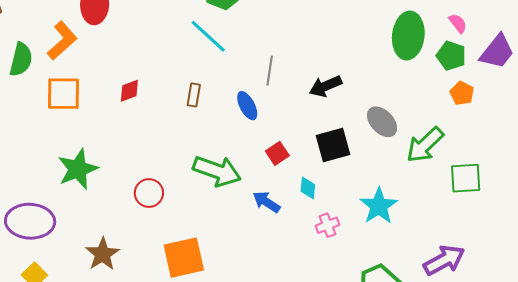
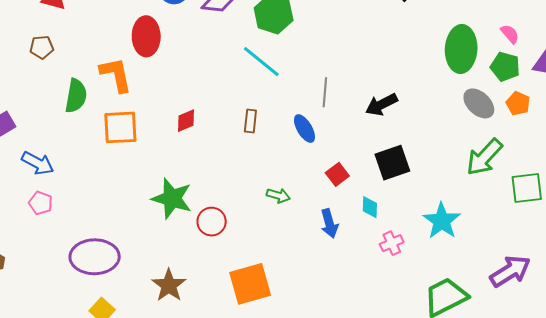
orange L-shape: (62, 41) -> (116, 75), turned -57
gray ellipse: (382, 122) -> (479, 103), moved
green star: (78, 169) -> (172, 199), moved, turned -30
green arrow: (217, 171) -> (278, 196), size x0.5
blue arrow: (266, 202) -> (329, 223), turned -136

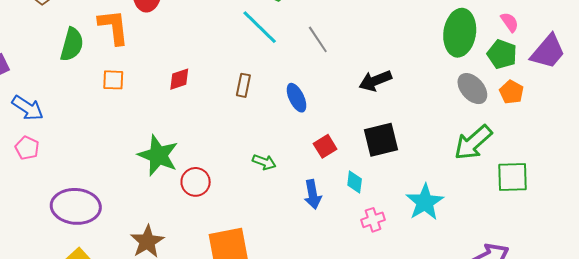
gray line: (325, 92) -> (318, 39), moved, turned -44
orange square: (120, 127) -> (113, 80), size x0.6

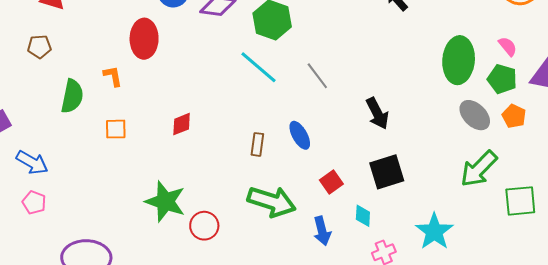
orange L-shape: (114, 27) -> (113, 76), size x0.6
black arrow: (375, 81) -> (377, 113), turned -92
brown rectangle: (243, 85) -> (257, 144), moved
green arrow: (264, 162) -> (272, 202), size x2.0

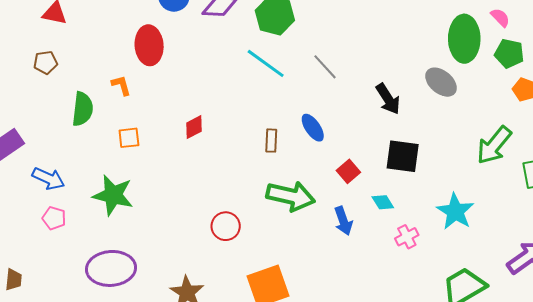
pink semicircle: (508, 46) -> (500, 18), moved
gray ellipse: (475, 115) -> (441, 82), moved
black square: (387, 172) -> (403, 156), turned 30
green star: (165, 202) -> (113, 195), moved
cyan diamond: (363, 216) -> (383, 202), turned -30

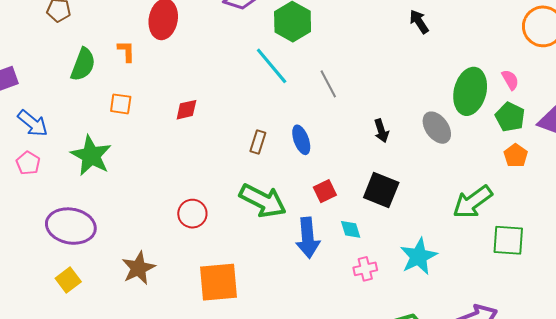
black arrow: (388, 99) -> (381, 131), size x0.7
blue arrow: (343, 221) -> (308, 238), size x1.4

